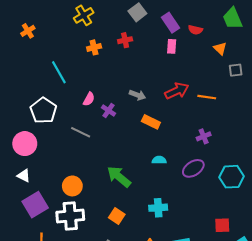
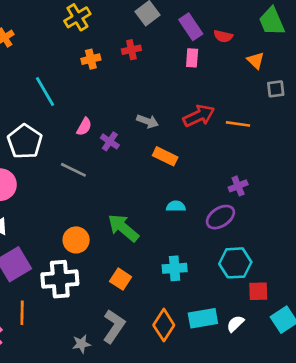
purple cross: (204, 136) -> (238, 186), moved
cyan hexagon: (232, 177) -> (235, 263), moved
orange circle: (72, 186) -> (76, 240), moved

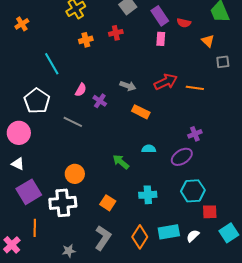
green arrow: (123, 228) -> (121, 162), moved, size x0.7
gray star: (81, 344) -> (69, 251), moved

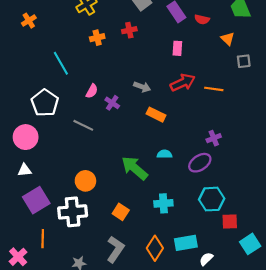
pink rectangle: (161, 39) -> (177, 48), moved
green arrow: (121, 162) -> (135, 168), size x1.5
white triangle: (18, 164) -> (25, 170), turned -32
white semicircle: (193, 236) -> (206, 259), moved

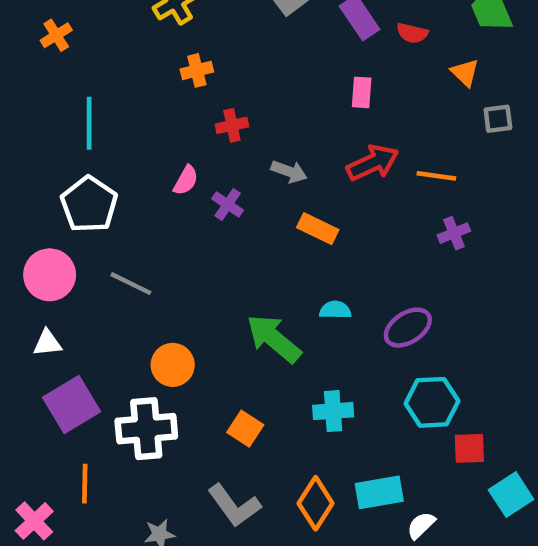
red cross: (129, 30) -> (232, 125), moved
cyan line: (61, 63) -> (89, 123), moved, turned 30
gray line: (83, 125) -> (131, 284), moved
purple cross: (214, 138) -> (454, 233), moved
gray L-shape: (115, 249) -> (234, 506), turned 110

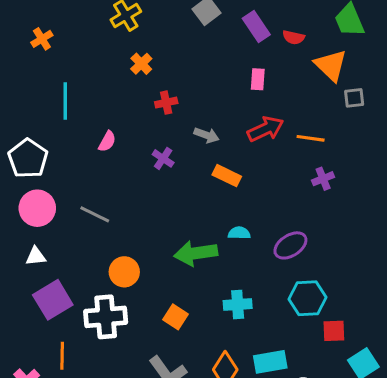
orange cross: (197, 70) -> (141, 64), turned -30
orange triangle: (465, 73) -> (331, 65), size x1.6
pink semicircle: (186, 180) -> (107, 141), moved
white pentagon: (89, 204) -> (28, 158), moved
green arrow: (274, 339) -> (196, 253), turned -48

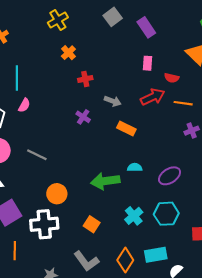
red semicircle: (294, 37) -> (172, 78), moved
pink semicircle: (107, 141) -> (24, 105), moved
cyan hexagon: (308, 298) -> (166, 214), moved
cyan cross: (238, 304) -> (134, 216), turned -36

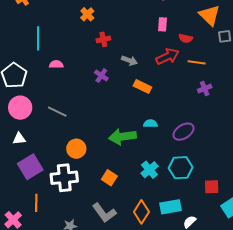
pink semicircle: (24, 105) -> (56, 64), moved, turned -120

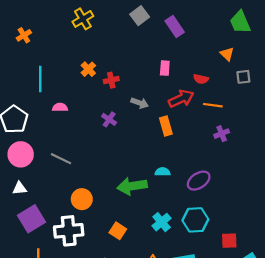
orange cross: (87, 14) -> (88, 69), moved
orange triangle: (210, 15) -> (227, 54), size x0.6
pink rectangle: (162, 24) -> (165, 68), moved
orange rectangle: (142, 86) -> (166, 126), moved, turned 48

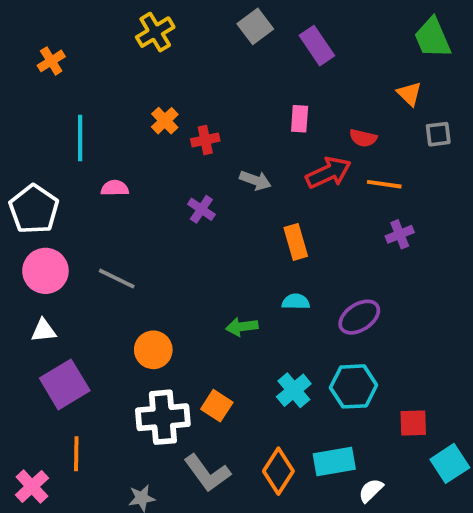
orange rectangle: (166, 126) -> (296, 242), moved
green arrow: (132, 186) -> (242, 327), size x0.6
white cross: (69, 231) -> (163, 417), moved

